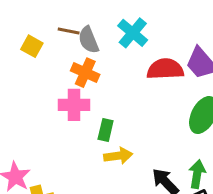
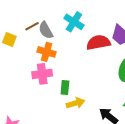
brown line: (69, 31) -> (32, 26), turned -32

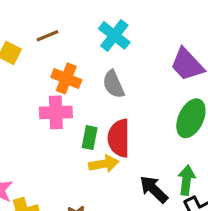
gray semicircle: (46, 30) -> (113, 84), moved
red semicircle: (98, 42) -> (119, 138), moved, turned -85

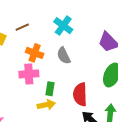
red semicircle: (119, 138) -> (80, 94), moved
yellow arrow: (104, 164) -> (46, 105), moved

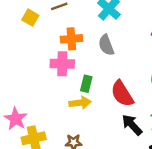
orange cross: (35, 53) -> (71, 39), turned -30
red semicircle: (80, 94) -> (122, 94), turned -35

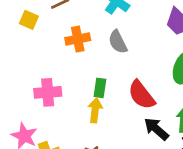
pink cross: (62, 64) -> (48, 92), moved
yellow arrow: (80, 103) -> (95, 110), turned -70

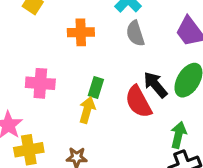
gray semicircle: (118, 42) -> (135, 33), moved
black arrow: (156, 129) -> (155, 85), moved

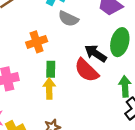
orange cross: (81, 32) -> (37, 42), moved
gray semicircle: (135, 33) -> (68, 19), turned -30

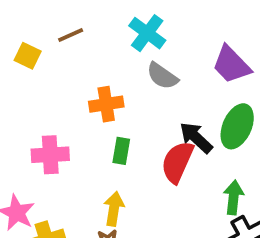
red semicircle: (87, 70) -> (177, 162), turned 60
yellow arrow: (49, 89) -> (114, 209), moved

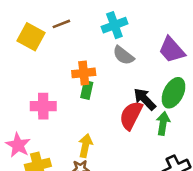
cyan cross: (147, 33) -> (114, 25), turned 30
yellow square: (28, 56) -> (31, 37), size x1.5
green rectangle: (121, 151) -> (87, 90), moved
green arrow: (234, 197) -> (163, 123), moved

